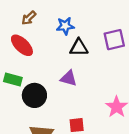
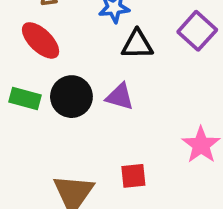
purple square: (114, 40) -> (197, 31), turned -35
black circle: (34, 95) -> (71, 97), moved

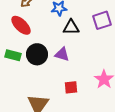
purple square: (197, 31) -> (102, 20), turned 30
red square: (133, 176) -> (71, 87), moved

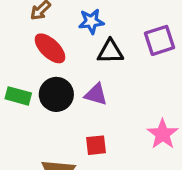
red ellipse: (21, 25) -> (50, 48), moved
red square: (71, 87) -> (96, 145), moved

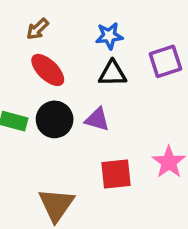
blue star: (91, 21) -> (109, 36), moved
red square: (96, 145) -> (116, 174), moved, size x1.4

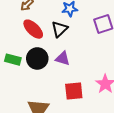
black triangle: (113, 73) -> (60, 29), moved, turned -42

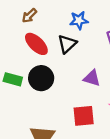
purple triangle: (63, 58) -> (92, 78), moved

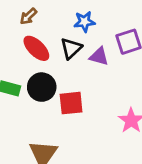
purple triangle: (92, 78) -> (99, 56), moved
red square: (84, 116) -> (71, 103), moved

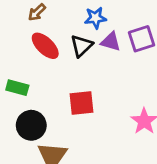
purple triangle: (99, 56) -> (111, 42), moved
black circle: (42, 87) -> (31, 125), moved

